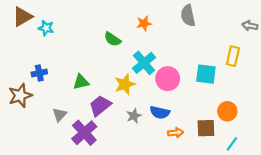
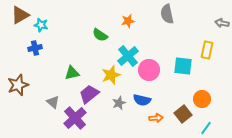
blue cross: (39, 73) -> (35, 48), moved
gray triangle: (60, 115) -> (53, 102), turned -32
brown square: (206, 128) -> (183, 114), turned -36

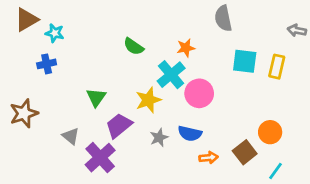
orange star: (128, 21) -> (186, 48), moved
cyan square: (183, 66) -> (245, 61), moved
green triangle: (72, 73) -> (96, 97), turned -42

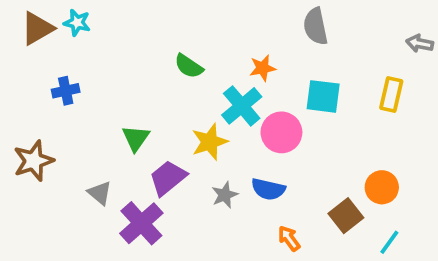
cyan star: (55, 33) -> (77, 23), moved
cyan square: (245, 61) -> (323, 96), moved
orange arrow: (209, 158) -> (289, 238), moved, turned -120

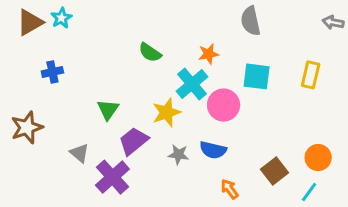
cyan star: (77, 23) -> (61, 18), turned 30
gray arrow: (420, 43) -> (333, 22), moved
orange circle: (382, 187) -> (318, 158), moved
gray star: (225, 195) -> (179, 155), turned 30

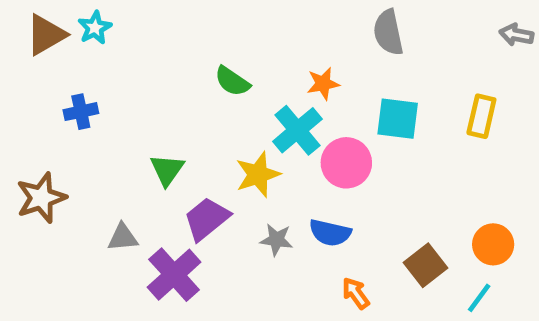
gray triangle: (79, 153) -> (123, 237), turned -45

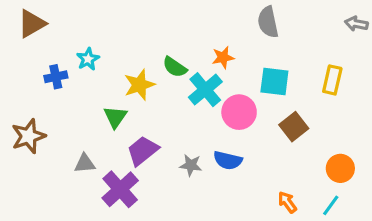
cyan star: (95, 28) -> (88, 59), moved
green semicircle: (232, 81) -> (175, 67), moved
yellow star: (258, 174) -> (139, 85), moved
brown square: (426, 265) -> (294, 127), moved
orange arrow: (356, 293) -> (287, 202), moved

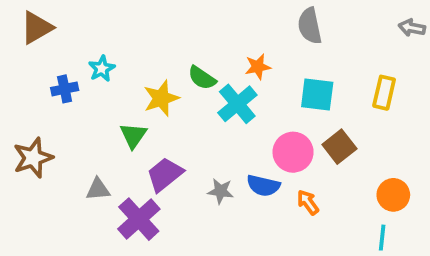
pink circle: (239, 112) -> (293, 152), moved
orange arrow: (287, 202) -> (308, 202), moved
cyan line: (331, 205) -> (382, 238), turned -30

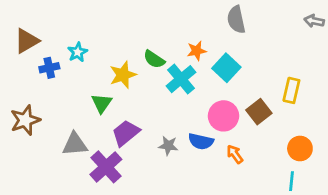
brown triangle: (37, 28) -> (27, 41), moved
yellow rectangle: (384, 93) -> (291, 90), moved
cyan square: (317, 95) -> (226, 68), moved, turned 36
gray triangle: (98, 189) -> (75, 144), size x1.4

